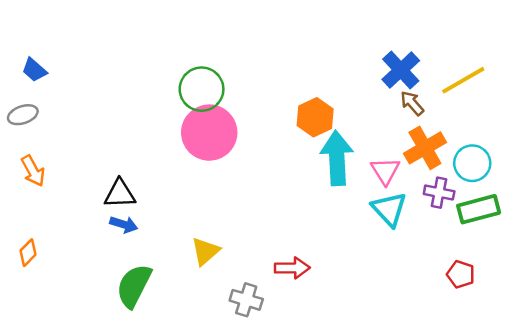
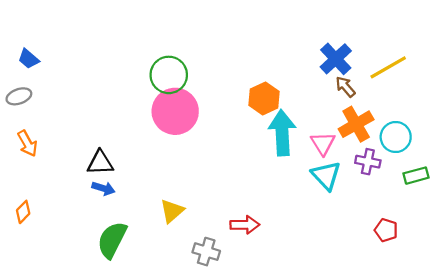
green rectangle: (479, 209) -> (416, 176), moved, size x0.7

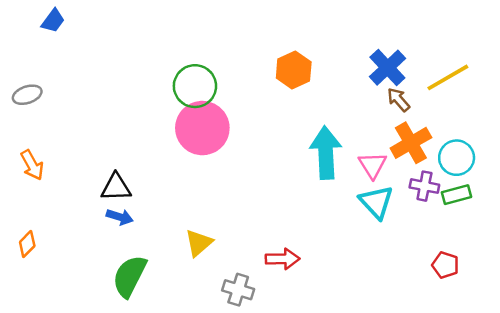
blue trapezoid: (29, 59) -> (53, 21), moved, turned -95
gray ellipse: (19, 96) -> (27, 95), moved
orange hexagon: (264, 98) -> (294, 70), moved
green rectangle: (416, 176) -> (457, 195), moved

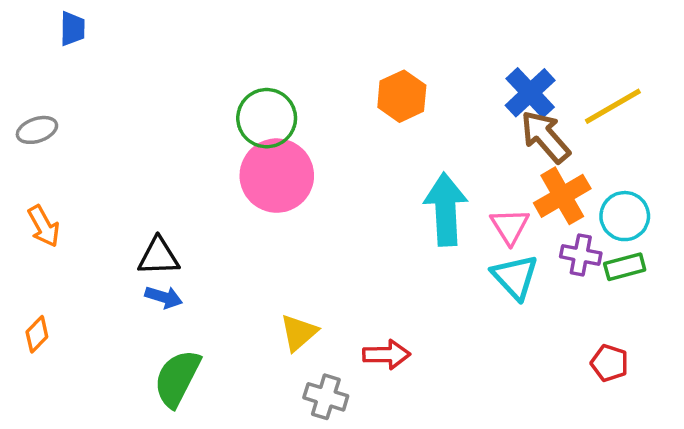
blue trapezoid: (53, 21) -> (72, 29), turned -35
brown arrow: (399, 100) -> (545, 137), size x1.6
yellow triangle: (199, 243) -> (299, 333), moved

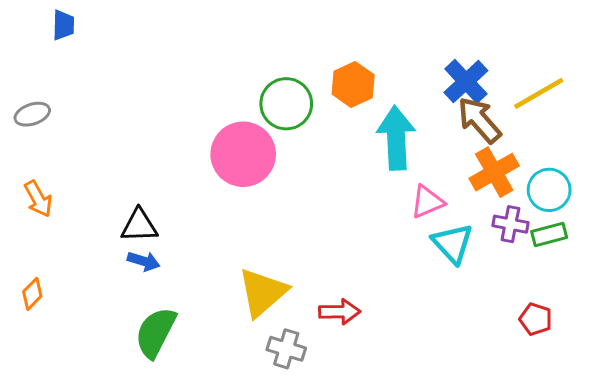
green circle: (267, 118) -> (286, 104), moved
cyan arrow: (446, 209) -> (396, 138), moved
pink triangle: (510, 226) -> (427, 202), moved, turned 39
yellow triangle: (299, 333) -> (262, 292), size x1.5

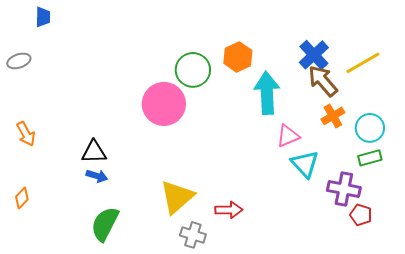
gray ellipse: (32, 114) -> (19, 61), moved
orange cross: (494, 172) -> (333, 116), size x0.7
purple cross: (510, 224) -> (344, 189), moved, size x1.4

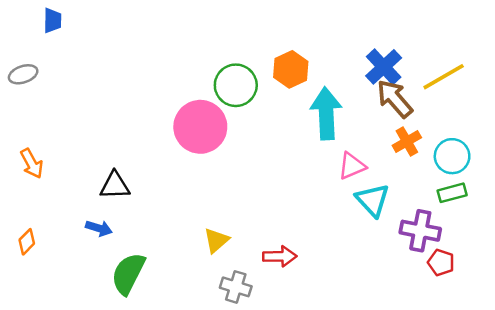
blue arrow: (97, 176) -> (99, 228), moved
yellow triangle: (177, 197) -> (216, 240), size x0.6

